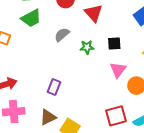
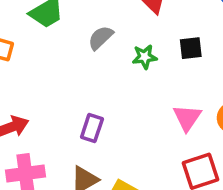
pink triangle: (118, 70) -> (187, 118), moved

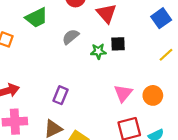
black square: (191, 48) -> (118, 44), moved

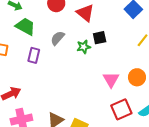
green trapezoid: (37, 18) -> (25, 26), turned -115
purple rectangle: (60, 95) -> (34, 55), moved

